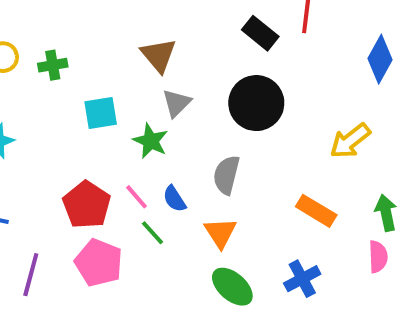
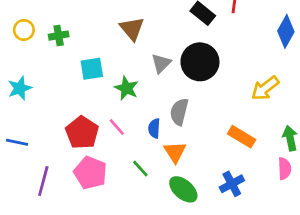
gray triangle: (176, 103) -> (161, 63), moved
blue semicircle: (174, 199) -> (154, 128), moved, turned 36
green line: (153, 233) -> (140, 169), moved

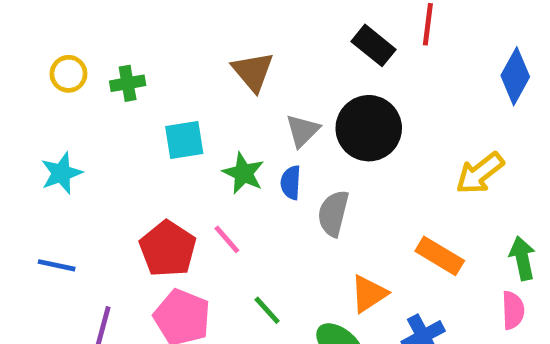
blue semicircle: (154, 128) -> (291, 183), moved
orange triangle: (175, 152) -> (369, 294), moved, turned 30

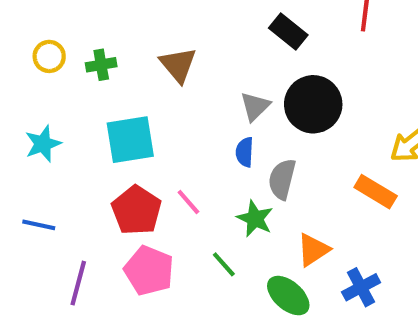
black rectangle: (373, 45) -> (288, 32), moved
brown triangle: (253, 71) -> (178, 65), moved
cyan square: (184, 140) -> (130, 140), moved, size x1.4
green star: (243, 173) -> (255, 219), moved
orange rectangle: (440, 256) -> (376, 192), moved

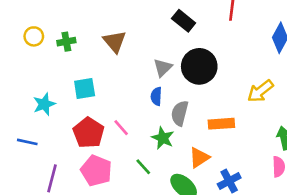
cyan square: (130, 140) -> (85, 88), size x0.7
cyan star: (43, 144) -> (44, 104), moved
orange rectangle: (376, 192) -> (221, 124), moved, turned -35

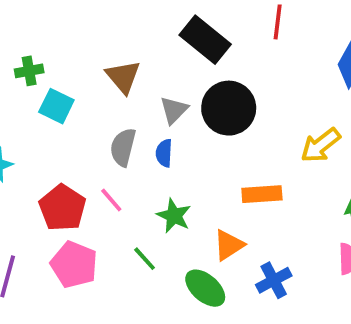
black rectangle: (184, 21) -> (205, 40), size x1.4
brown triangle: (115, 42) -> (123, 77), moved
cyan square: (85, 88) -> (56, 106), moved, turned 35
gray semicircle: (180, 113) -> (123, 147), moved

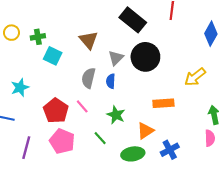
green ellipse: (205, 288) -> (133, 154), turned -50

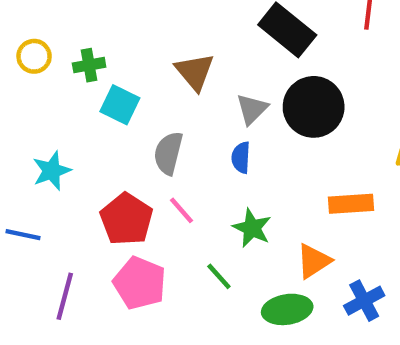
gray semicircle: (88, 78) -> (168, 153), moved

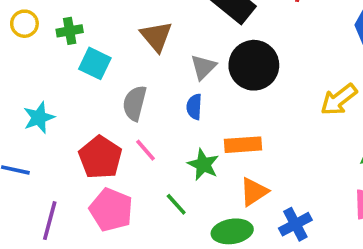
orange rectangle: (351, 204) -> (243, 145), moved

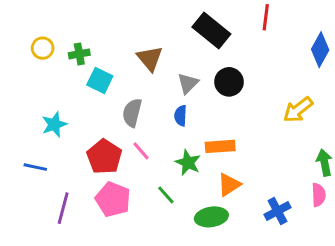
black circle: (254, 65) -> (229, 82), size x0.7
blue cross: (295, 224) -> (277, 211), moved

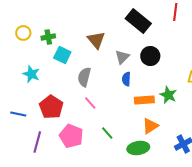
blue semicircle: (181, 116) -> (126, 79), moved
cyan star: (54, 124) -> (31, 74), moved, turned -30
red pentagon: (104, 157) -> (51, 107), moved
green star: (188, 163) -> (168, 95), moved

